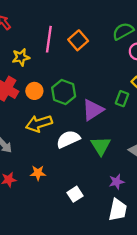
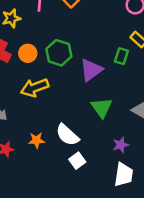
white semicircle: (68, 139) -> (67, 135), moved, turned -110

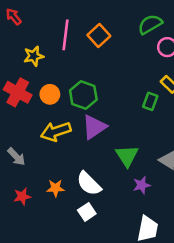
purple triangle: (91, 70) -> (94, 127), moved
purple star: (121, 145) -> (142, 185), moved
white square: (77, 161) -> (87, 212), moved

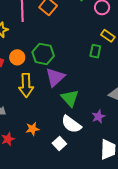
yellow arrow: (56, 131) -> (26, 85), turned -65
green triangle: (127, 156) -> (70, 98), moved
white semicircle: (89, 184) -> (71, 124), moved

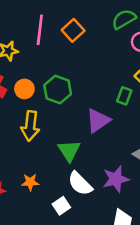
purple triangle: (55, 77) -> (98, 121), moved
green triangle: (70, 98) -> (69, 151), moved
purple star: (98, 117) -> (116, 179), size x1.5

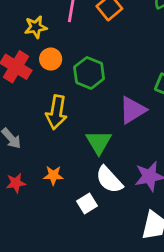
orange circle: (24, 89) -> (51, 59), moved

